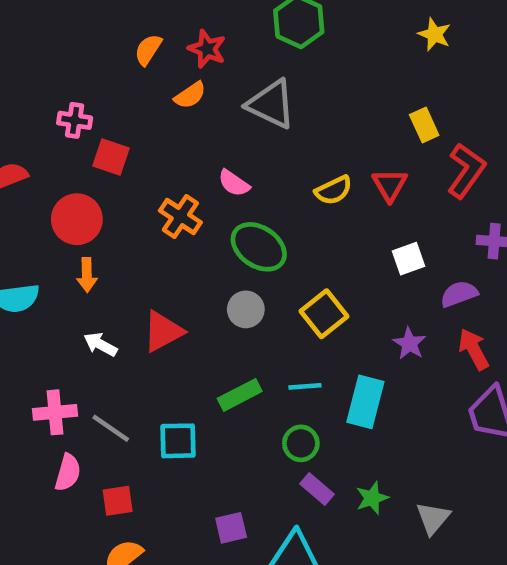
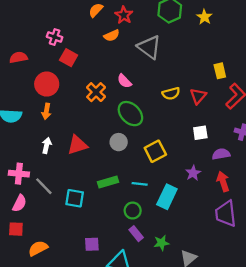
yellow star: (434, 34) -> (204, 17), moved
white arrow: (100, 344) -> (47, 145), turned 63
red square: (118, 501) -> (16, 229), moved

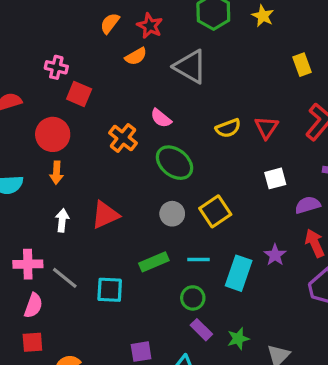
yellow rectangle: (220, 71) -> (302, 65), moved
gray circle: (119, 142) -> (172, 214), moved
purple star: (193, 173) -> (275, 255), moved

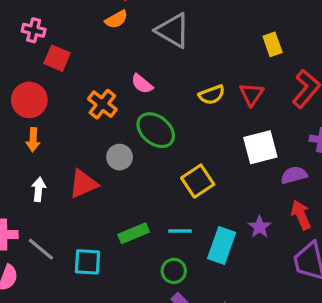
yellow rectangle: (302, 65) -> (273, 44), moved
white square: (275, 178) -> (260, 147), size x1.5
gray circle: (172, 214) -> (120, 157), moved

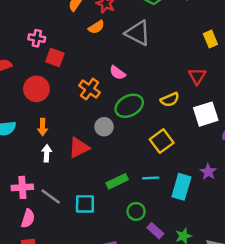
yellow semicircle: (212, 95) -> (170, 100), moved
green ellipse: (156, 130) -> (129, 106), turned -64
orange arrow: (33, 140) -> (43, 127), moved
green circle: (174, 271) -> (136, 211), moved

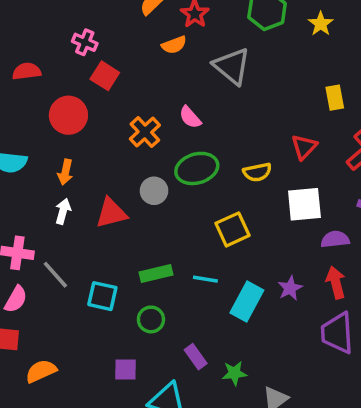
green circle: (136, 211) -> (151, 319), moved

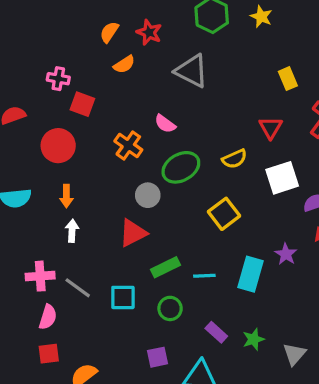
orange semicircle: (174, 45) -> (124, 64), moved
red triangle: (111, 213) -> (133, 233), moved
cyan line: (205, 279) -> (204, 276), moved

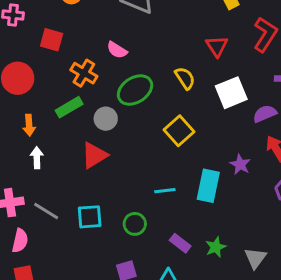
red square: (82, 104) -> (52, 40), moved
yellow semicircle: (235, 159) -> (185, 78), turned -95
green rectangle: (166, 267) -> (69, 107), moved

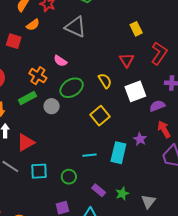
red square: (52, 40) -> (14, 41), moved
red triangle: (94, 155) -> (26, 142), moved

